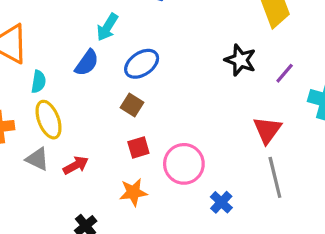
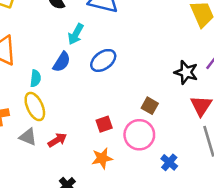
black star: (240, 60) -> (186, 72), moved
cyan semicircle: (39, 82) -> (36, 78), moved
brown square: (132, 105) -> (150, 106), moved

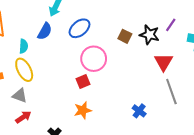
brown square: (150, 106) -> (125, 36), moved
pink circle: (139, 135) -> (94, 59), moved
red arrow: (57, 140) -> (23, 117), moved

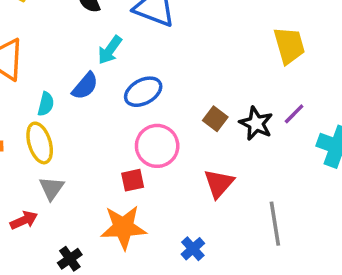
red triangle: (164, 62) -> (219, 183), moved
gray triangle: (20, 96) -> (52, 188), moved, turned 35
orange star: (83, 110) -> (123, 227), size x1.5
blue cross: (139, 111) -> (193, 249), moved

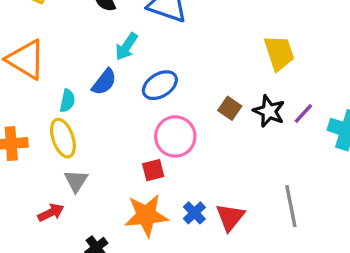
yellow trapezoid: (289, 45) -> (279, 53), moved
purple line: (294, 114) -> (303, 114), moved
red triangle: (219, 183) -> (230, 217), moved
blue cross: (193, 249) -> (194, 213), moved

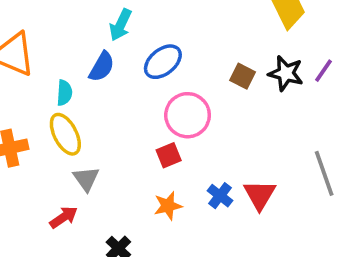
orange star: (146, 215) -> (168, 206), size x0.6

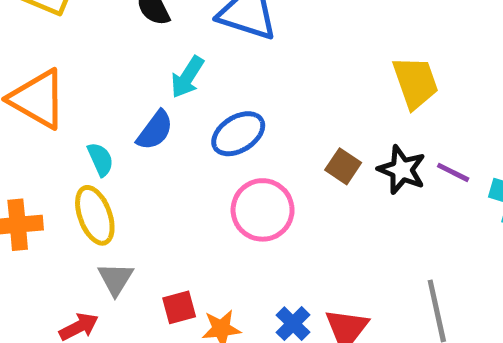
purple line: (324, 71) -> (453, 172), turned 75
cyan semicircle: (64, 93) -> (100, 159), turned -35
red square: (169, 155) -> (179, 307), moved

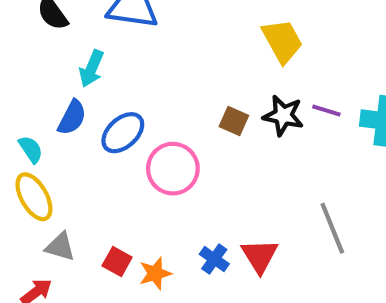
blue ellipse: (238, 134) -> (123, 133), moved
gray triangle: (116, 279) -> (60, 247), turned -36
red square: (179, 307) -> (117, 261), turned -36

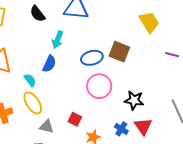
black star: (283, 116) -> (134, 100), moved
brown square: (234, 121) -> (119, 52), moved, size x1.5
blue ellipse: (123, 133) -> (92, 58), moved, turned 30
red square: (117, 261) -> (75, 119), moved

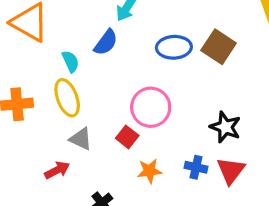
pink circle: (99, 86) -> (151, 107), moved
blue cross: (121, 129) -> (196, 167), turned -32

